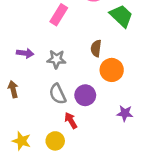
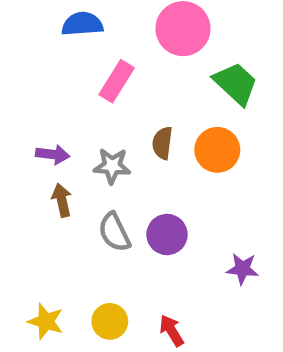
brown semicircle: (96, 48) -> (162, 143), moved
orange circle: (112, 70) -> (217, 150), moved
brown arrow: (13, 89) -> (62, 200), moved
red arrow: (71, 120) -> (172, 331), moved

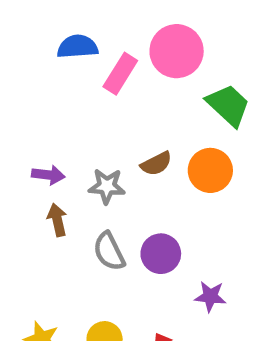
pink rectangle: (117, 81) -> (120, 74), moved
brown semicircle: (162, 143) -> (156, 164), turned -124
purple star: (242, 269) -> (210, 296), moved

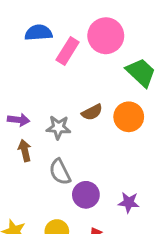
purple circle: (161, 254) -> (86, 195), moved

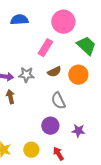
pink rectangle: (68, 51) -> (45, 48), moved
gray star: (58, 127) -> (26, 75), moved
gray semicircle: (60, 172) -> (58, 101), moved

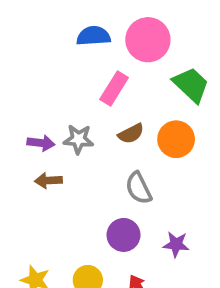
blue semicircle: (19, 20) -> (93, 36), moved
brown arrow: (10, 97) -> (48, 181), turned -80

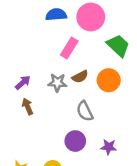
gray star: (78, 139) -> (57, 83), moved
purple arrow: (41, 143) -> (23, 83), turned -49
brown arrow: (48, 181) -> (28, 106), turned 70

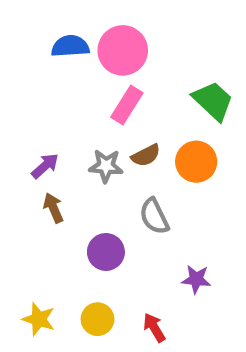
blue semicircle: (56, 15) -> (70, 46), moved
pink circle: (91, 17) -> (123, 50), moved
purple circle: (75, 141) -> (106, 252), moved

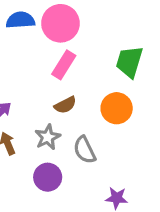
green trapezoid: (213, 101) -> (129, 62), turned -116
brown semicircle: (146, 155) -> (65, 105), moved
gray star: (106, 166) -> (48, 137), moved, turned -30

